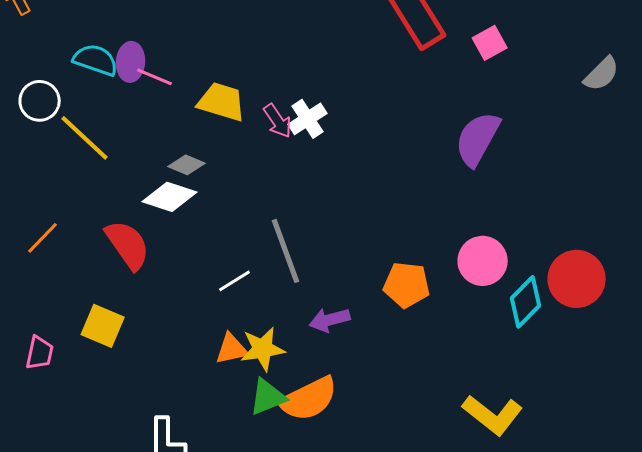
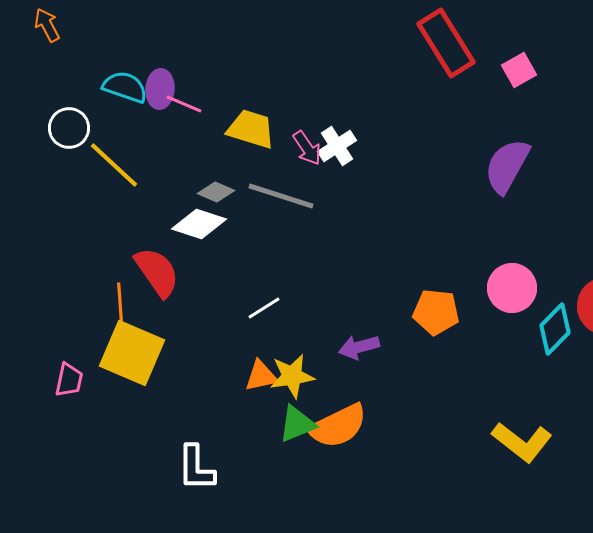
orange line: (43, 238) -> (120, 302), moved, turned -48
gray line: (286, 251) -> (281, 196), moved, turned -52
yellow square: (103, 326) -> (132, 353), size x1.5

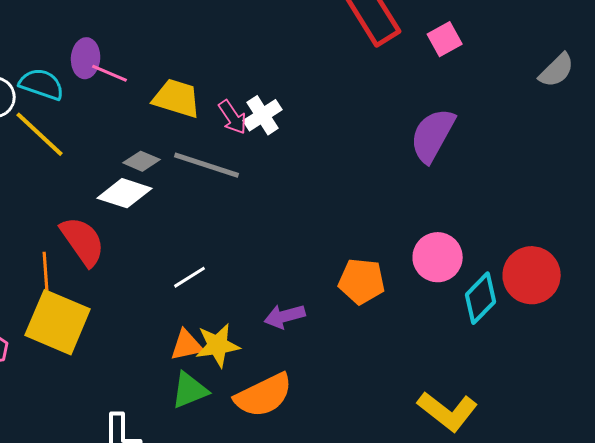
cyan semicircle: (125, 87) -> (42, 84), moved
green triangle: (297, 424) -> (190, 390), moved

